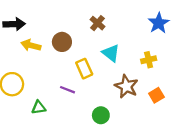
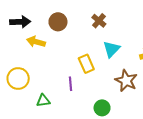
brown circle: (62, 42) -> (58, 22), moved
cyan triangle: (111, 53) -> (111, 49), turned 36
purple line: (68, 90) -> (71, 84), turned 64

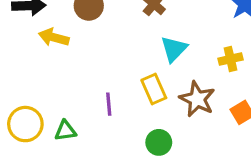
yellow rectangle: (86, 64) -> (154, 89), moved
yellow circle: (18, 78) -> (25, 124), moved

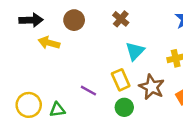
purple line: (109, 104) -> (88, 91), turned -56
green circle: (159, 142) -> (124, 107), moved

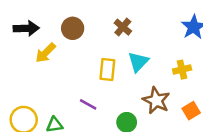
yellow arrow: (49, 43) -> (46, 53), turned -60
yellow rectangle: (121, 80) -> (107, 70), moved, turned 30

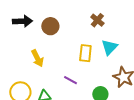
brown circle: (73, 28) -> (50, 26), moved
yellow arrow: (46, 53) -> (37, 58), moved, turned -72

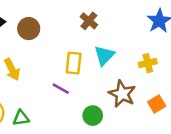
purple line: (70, 80) -> (61, 89), moved

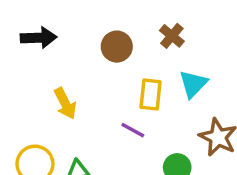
brown circle: (29, 29) -> (117, 47), moved

